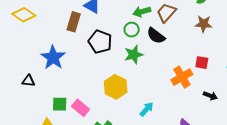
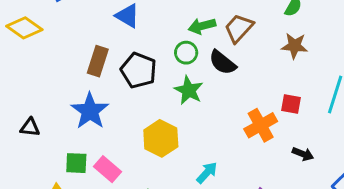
brown rectangle: (74, 22) -> (98, 61), moved
green star: (134, 55) -> (189, 90), turned -30
blue star: (53, 58) -> (90, 111), moved

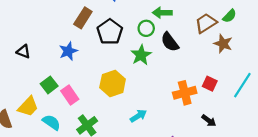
brown trapezoid: (239, 28) -> (206, 23), moved
blue star: (90, 111) -> (68, 51), size x0.7
green square: (76, 163) -> (49, 85), turned 35

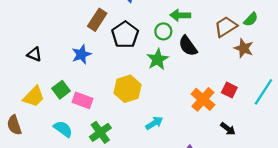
orange cross: (185, 93) -> (203, 99), turned -35
pink rectangle: (70, 95) -> (83, 100), turned -36
yellow trapezoid: (28, 107) -> (34, 97), moved

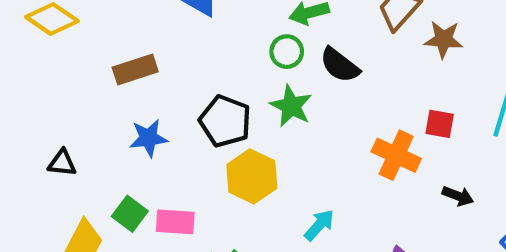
brown rectangle: (97, 20) -> (135, 69), moved, turned 55
black pentagon: (125, 35) -> (225, 121), moved
blue star: (81, 54) -> (148, 138), turned 30

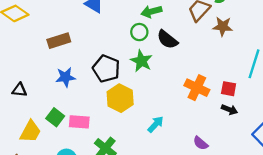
red square: (440, 124) -> (229, 89), moved

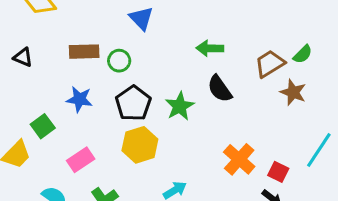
green circle: (139, 32) -> (119, 61), moved
black triangle: (19, 90) -> (23, 57), moved
green square: (55, 117) -> (43, 126), moved
pink rectangle: (79, 122) -> (81, 160), turned -54

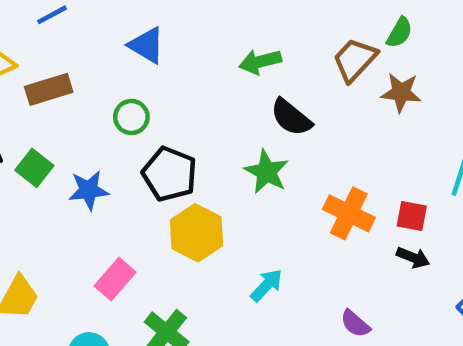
brown rectangle: (84, 52) -> (49, 89), moved
green star: (180, 106) -> (267, 172), moved
green square: (43, 126) -> (34, 168), moved

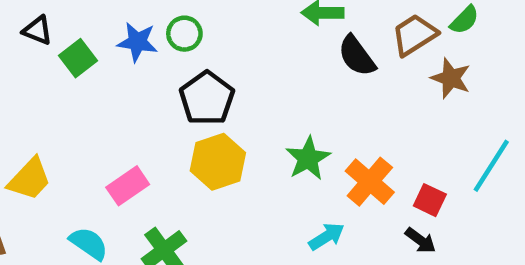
black semicircle: (291, 117) -> (357, 56), moved
green star: (267, 172) -> (308, 158), moved
blue star: (89, 190) -> (137, 42), moved
cyan arrow: (266, 285) -> (327, 236), moved

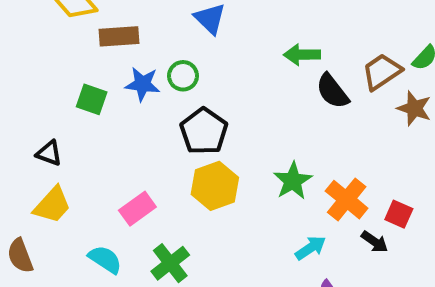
black triangle: (37, 30) -> (49, 153), moved
green square: (78, 58) -> (92, 99), turned -32
black arrow: (421, 240) -> (375, 242), moved

